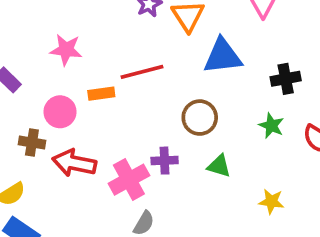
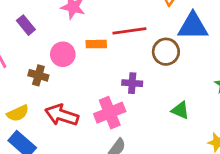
brown circle: (200, 118) -> (166, 52), moved
purple cross: (165, 161) -> (132, 83), moved
red arrow: (74, 163) -> (62, 115), moved

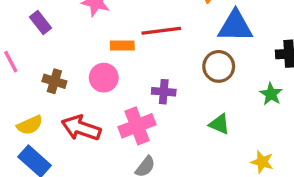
brown circle: (166, 52) -> (219, 66), moved
pink circle: (63, 54) -> (104, 78), moved

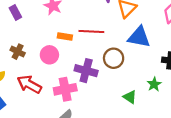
brown circle: (219, 66) -> (114, 58), moved
purple cross: (164, 92) -> (86, 71), size x1.5
green triangle: (219, 124) -> (130, 97), moved

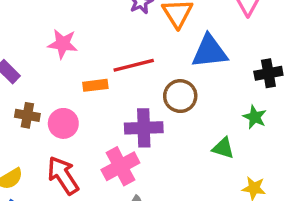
brown cross: (18, 52) -> (27, 115), moved
pink circle: (49, 55) -> (63, 123), moved
red arrow: (29, 84) -> (63, 175), turned 45

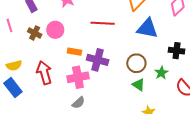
orange rectangle: (95, 85) -> (74, 52), moved
brown circle: (180, 96) -> (136, 63), moved
pink circle: (63, 123) -> (55, 30), moved

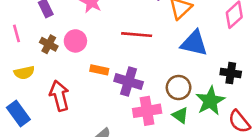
yellow semicircle: (14, 65) -> (24, 73), moved
green star: (161, 73) -> (210, 101), size x1.6
pink cross: (78, 77) -> (147, 111), moved

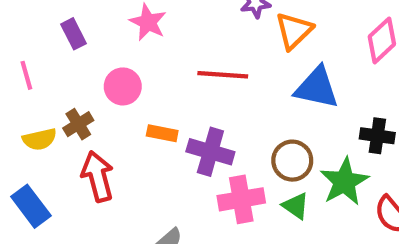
brown cross: (49, 44) -> (78, 124), moved, turned 30

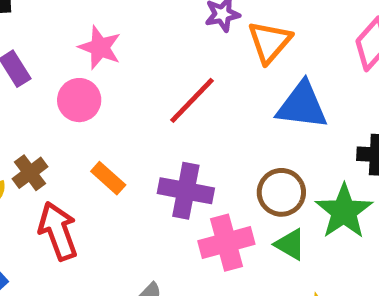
red line: (223, 75) -> (192, 100), turned -45
pink circle: (123, 86) -> (79, 100), moved
orange rectangle: (162, 133) -> (108, 178), moved, turned 36

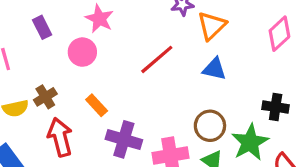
blue triangle: (302, 105) -> (214, 69), moved, size x0.7
purple cross: (186, 191) -> (124, 139), moved

